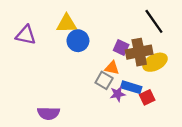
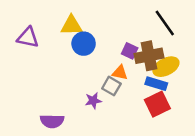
blue rectangle: (131, 87) -> (156, 84), moved
purple star: (118, 94) -> (93, 101), moved
red square: (147, 97) -> (157, 104), size x1.5

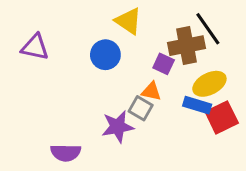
yellow triangle: (71, 25) -> (128, 21), moved, turned 35
brown cross: (149, 56) -> (186, 46), moved
purple star: (93, 101) -> (118, 127), size x1.5
red square: (157, 104) -> (222, 117), moved

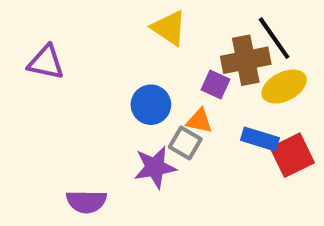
blue circle: (105, 55) -> (151, 105), moved
yellow ellipse: (209, 84) -> (284, 87), moved

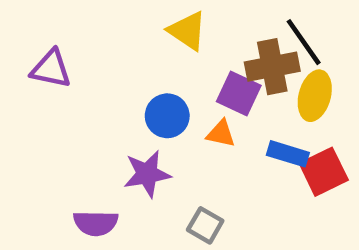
purple square: (215, 85) -> (239, 93), size x1.4
yellow ellipse: (284, 87) -> (315, 96), turned -48
gray square: (185, 143) -> (205, 225), moved
purple star: (155, 167) -> (147, 174), moved

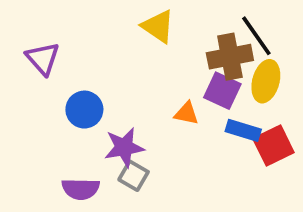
purple triangle: (51, 69) -> (43, 59), turned 36
purple square: (239, 93) -> (222, 91), moved
blue circle: (167, 116) -> (84, 110), moved
gray square: (205, 225) -> (134, 176), moved

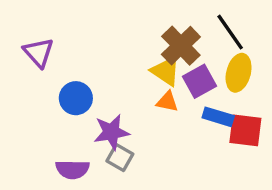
yellow triangle: (158, 26) -> (166, 71), moved
brown cross: (230, 57) -> (181, 46), moved, turned -33
purple square: (222, 91) -> (200, 81), turned 36
red square: (273, 145) -> (245, 130), turned 33

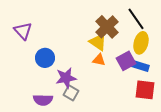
purple square: (200, 81) -> (126, 61), moved
blue rectangle: (218, 117) -> (140, 66), moved
red square: (245, 130) -> (145, 90), moved

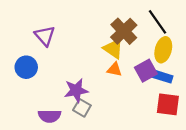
purple triangle: (23, 31) -> (45, 36), moved
blue circle: (45, 58) -> (26, 67), moved

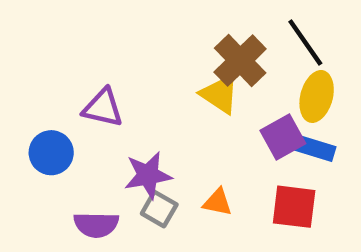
purple triangle: (45, 36) -> (103, 108), moved, turned -35
blue circle: (26, 67) -> (51, 153), moved
orange triangle: (114, 70) -> (218, 202), moved
red square: (168, 104) -> (294, 207), moved

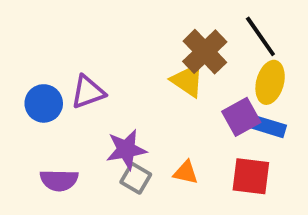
purple triangle: (103, 108) -> (88, 92), turned -33
blue circle: (51, 153) -> (44, 103), moved
purple semicircle: (96, 225) -> (59, 180), moved

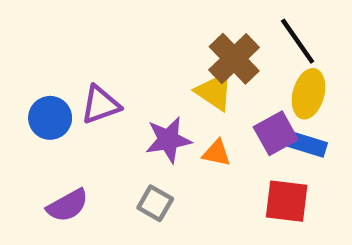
purple star: (126, 149) -> (168, 140), moved
orange triangle: (186, 172) -> (217, 153), moved
purple semicircle: (59, 180) -> (68, 205), turned -30

